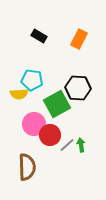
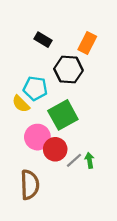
black hexagon: (78, 88) -> (68, 70), moved
yellow semicircle: (19, 94) -> (21, 104), turned 48

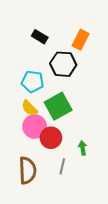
yellow semicircle: (21, 104) -> (29, 108), moved
gray line: (74, 160) -> (62, 166), moved, turned -35

